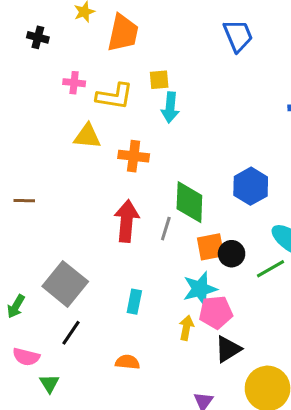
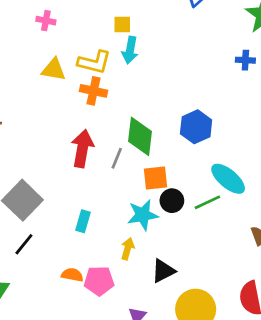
yellow L-shape: (115, 96) -> (94, 62), moved
black circle: (232, 254) -> (172, 201), moved
pink pentagon: (216, 312) -> (99, 281), moved

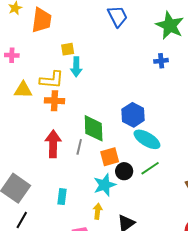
cyan ellipse: (228, 179) -> (147, 139), moved

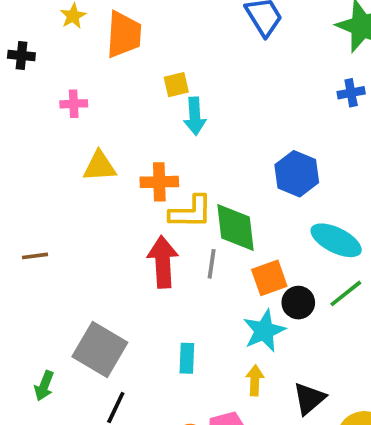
yellow L-shape: (52, 80) -> (191, 212), moved
blue hexagon: (133, 115) -> (297, 174), moved

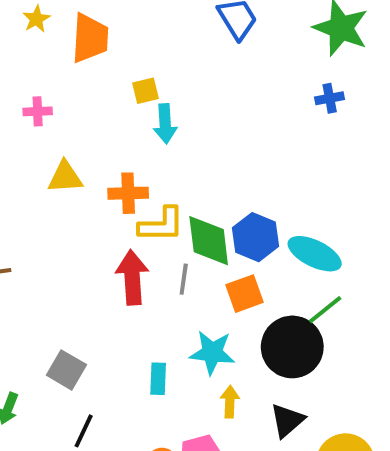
blue hexagon: (297, 174) -> (256, 237), moved
black circle: (298, 303) -> (292, 347), moved, size x1.8
cyan star: (264, 331) -> (212, 353), moved, turned 30
gray square: (100, 349) -> (66, 370), size x0.7

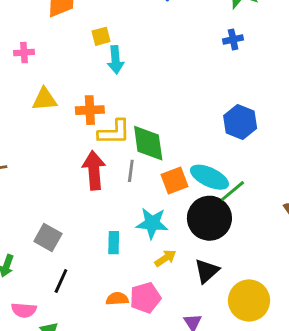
blue hexagon: (256, 237) -> (240, 122), moved
cyan ellipse: (315, 254) -> (209, 177), moved
yellow arrow: (230, 402) -> (165, 258), turned 55

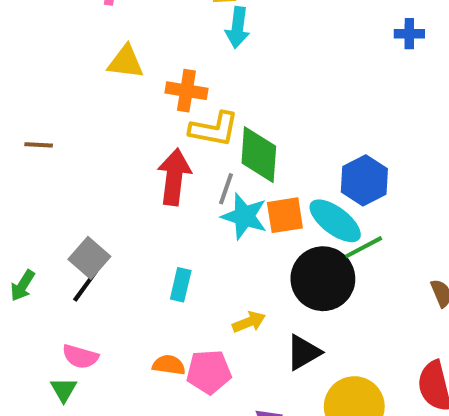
blue hexagon: (240, 122) -> (364, 180), moved
cyan star: (152, 223) -> (244, 216), moved
black line: (61, 281) -> (85, 286), moved
pink semicircle: (24, 310) -> (80, 357), moved

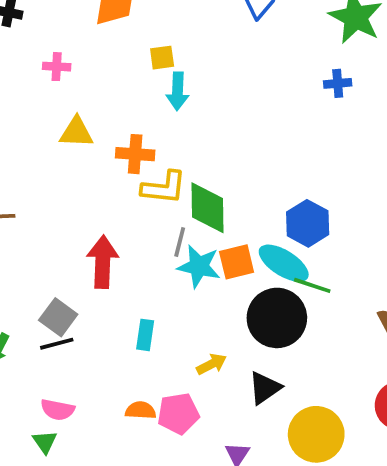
red arrow: (174, 177) -> (103, 262), moved
green line: (364, 247) -> (312, 285), turned 51
black line: (85, 286) -> (57, 344), turned 44

